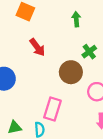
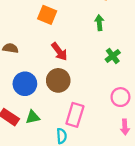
brown circle: (71, 72) -> (58, 80), moved
green triangle: (15, 127) -> (33, 117), moved

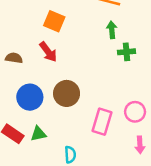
red arrow: (59, 52) -> (48, 52), moved
green cross: (113, 56) -> (126, 52), moved, turned 32
pink rectangle: (75, 115) -> (102, 122), moved

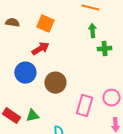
red arrow: (48, 52) -> (40, 49), turned -84
brown semicircle: (14, 58) -> (12, 22), moved
blue circle: (30, 97) -> (25, 73), moved

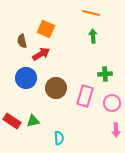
brown semicircle: (12, 22) -> (22, 41), moved, turned -112
green cross: (105, 49) -> (105, 74), moved
pink rectangle: (85, 106) -> (85, 96), moved

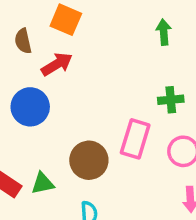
green arrow: (93, 36) -> (164, 32), moved
brown circle: (56, 88) -> (89, 160), moved

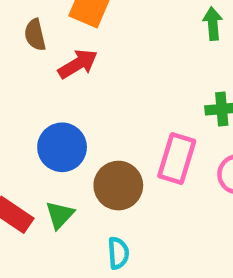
blue circle: (30, 107) -> (62, 147), moved
green triangle: (43, 183) -> (60, 215), turned -35

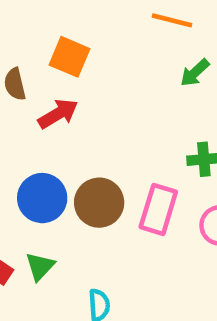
green arrow: (213, 24) -> (195, 73), turned -128
brown circle: (118, 186) -> (99, 203), moved

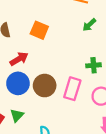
orange square: (69, 57) -> (39, 30), moved
red arrow: (58, 114) -> (19, 59), moved

